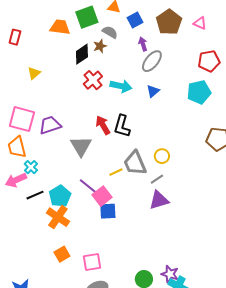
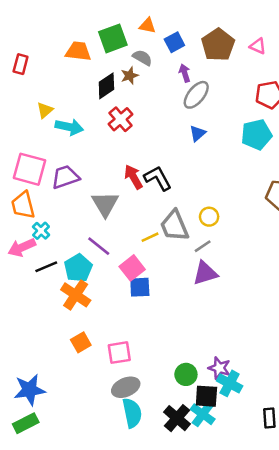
cyan arrow: (121, 86) -> (69, 127), moved
black L-shape: (122, 126) -> (158, 178), turned 135
purple line: (88, 186) -> (99, 246), moved

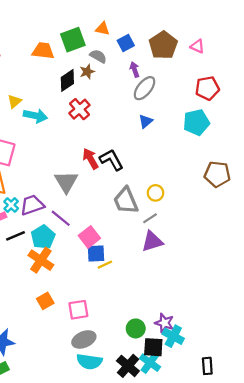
purple trapezoid: (65, 177) -> (32, 205), moved
yellow line: (150, 237) -> (105, 265), moved
cyan semicircle: (132, 413) -> (89, 362), turned 110

